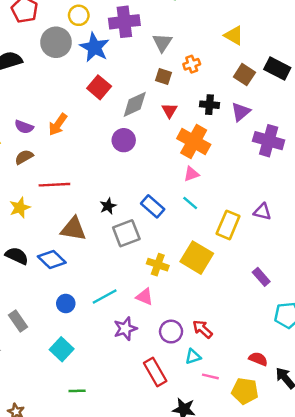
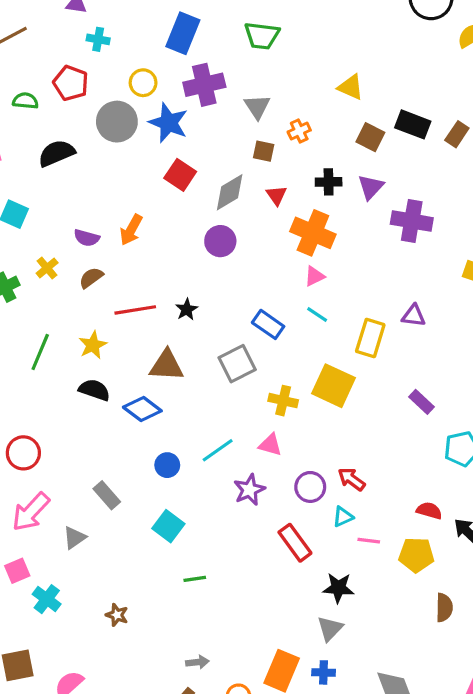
black star: (108, 206) -> (187, 309), moved
black semicircle: (17, 256) -> (94, 390), moved

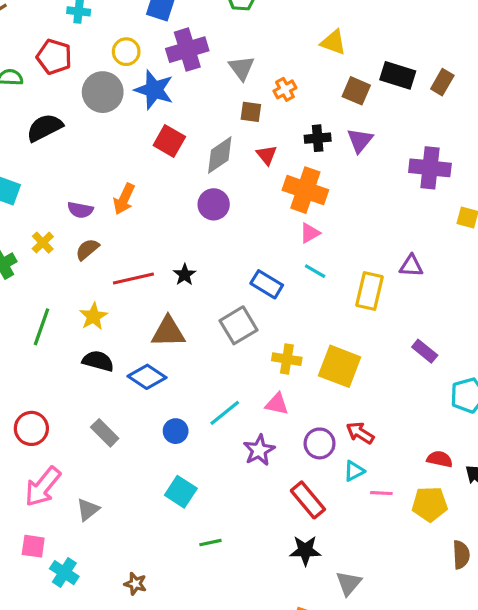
purple cross: (412, 221) -> (430, 168), moved
yellow square: (334, 386) -> (340, 366), moved
gray rectangle: (107, 495) -> (105, 433), moved
pink square: (17, 571) -> (33, 546), turned 35
black star: (338, 588) -> (305, 550), moved

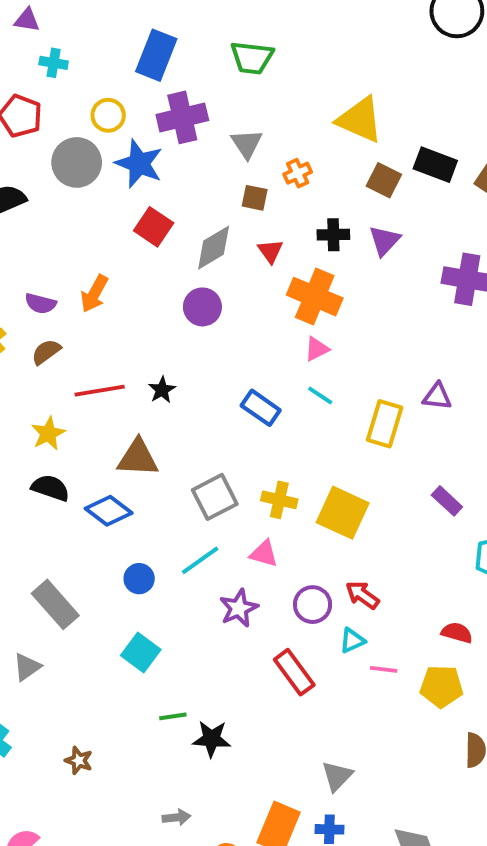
yellow triangle: (333, 42) -> (360, 120), size x1.5
gray square: (238, 325) -> (215, 497), moved
gray rectangle: (105, 433) -> (55, 604), moved, size x1.4
black star: (305, 550) -> (212, 739), moved

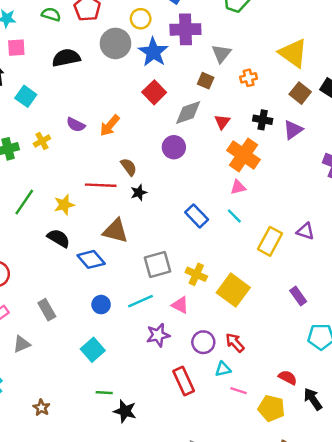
brown square: (255, 198) -> (206, 81), moved
brown semicircle: (46, 352) -> (129, 167), moved, turned 78
gray rectangle: (55, 604) -> (47, 310), size x0.7

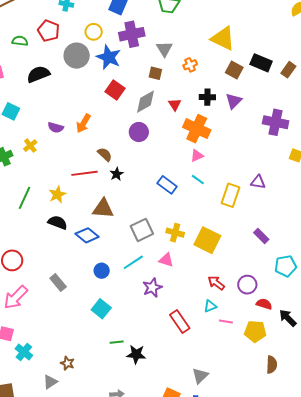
purple circle: (203, 342) -> (247, 285), moved
gray triangle: (22, 344) -> (50, 382), moved

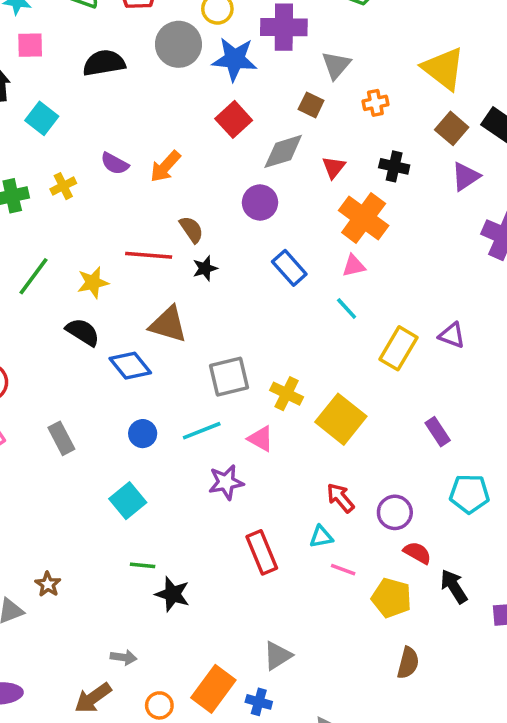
blue star: (109, 57) -> (235, 59), turned -30
purple triangle: (234, 101) -> (466, 177), moved
blue rectangle: (167, 185) -> (289, 268), moved

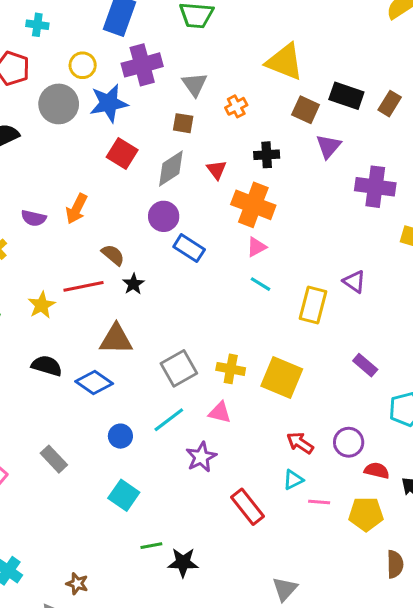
blue rectangle: (289, 268) -> (189, 248), moved
yellow star: (93, 283) -> (42, 305), moved
purple triangle: (452, 335) -> (354, 282), turned 30

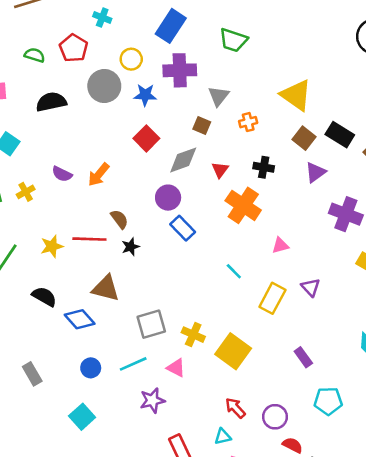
blue star: (109, 103) -> (145, 95), size x0.7
pink triangle: (256, 247) -> (280, 245), moved

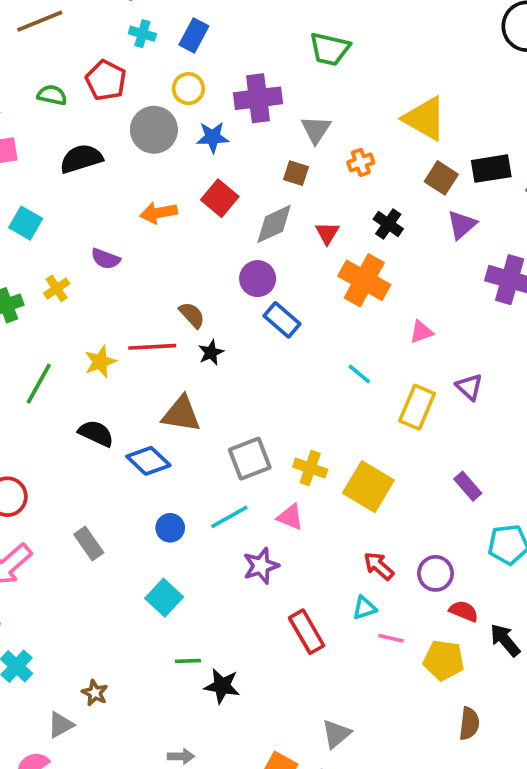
blue rectangle: (171, 26) -> (194, 35), moved, size x0.7
black rectangle: (340, 135) -> (491, 169), turned -36
black cross: (264, 167) -> (388, 224), turned 30
orange arrow: (99, 175) -> (159, 213), moved, turned 45

